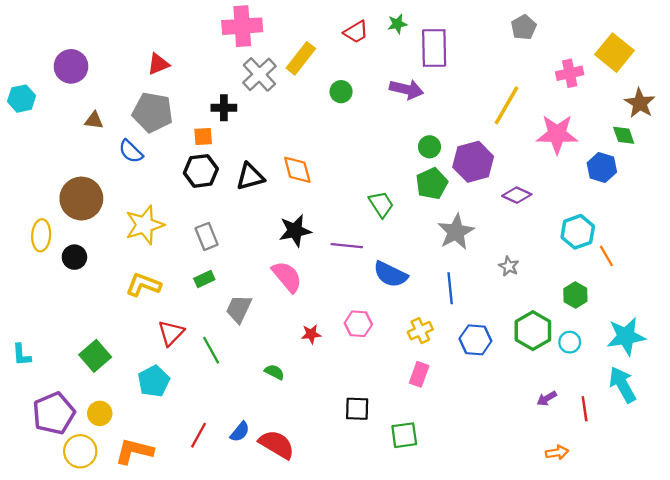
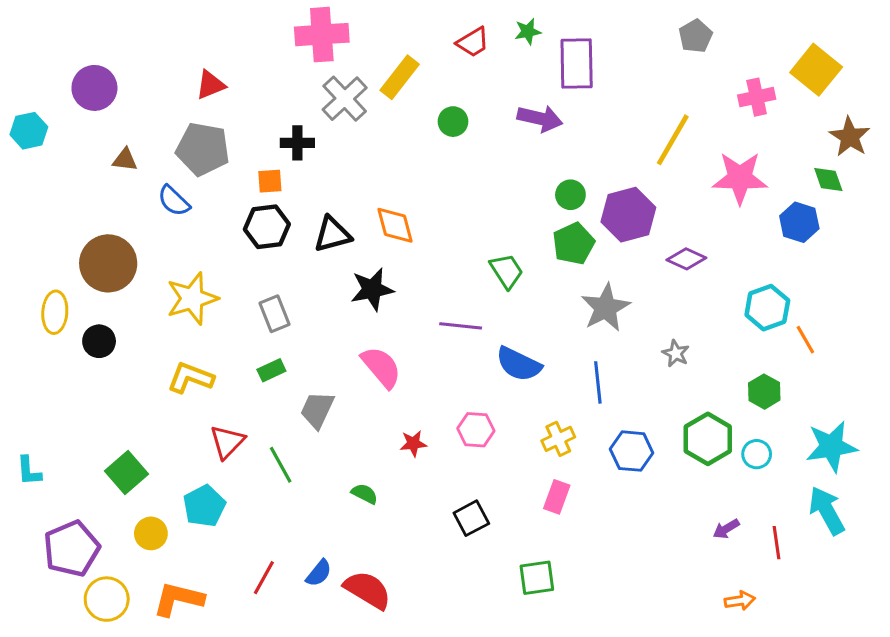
black star: (295, 231) -> (372, 289), moved
black square: (357, 409) -> (471, 518), moved, turned -30
yellow circle: (100, 413) -> (151, 533), moved

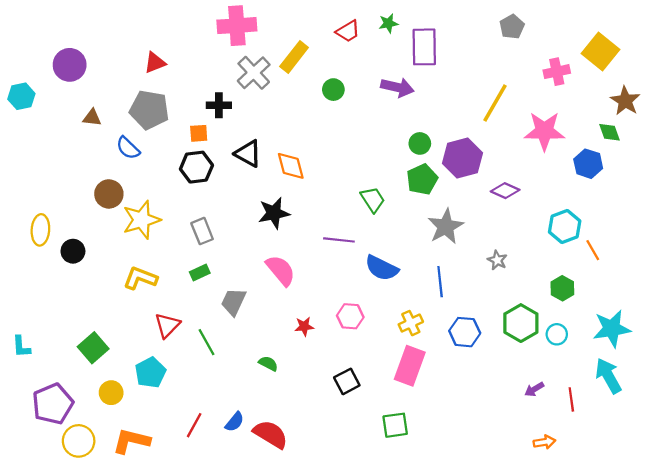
black triangle: (332, 234) -> (248, 154), moved, turned 44
brown circle: (108, 263) -> (109, 194), moved, size x0.7
pink rectangle: (557, 497) -> (410, 366), size x1.6

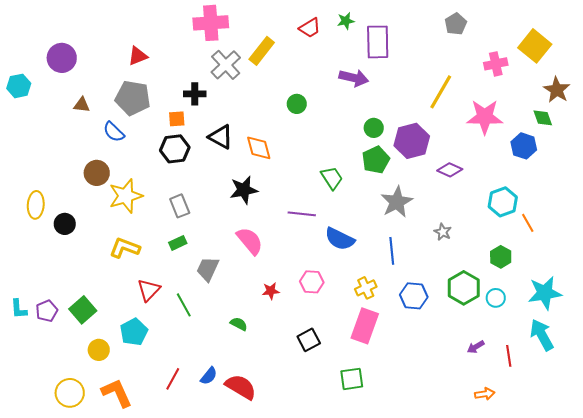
green circle: (333, 90) -> (297, 104), moved
purple pentagon: (53, 404) -> (47, 311), moved, size x0.6
orange L-shape: (131, 441) -> (117, 393), turned 52

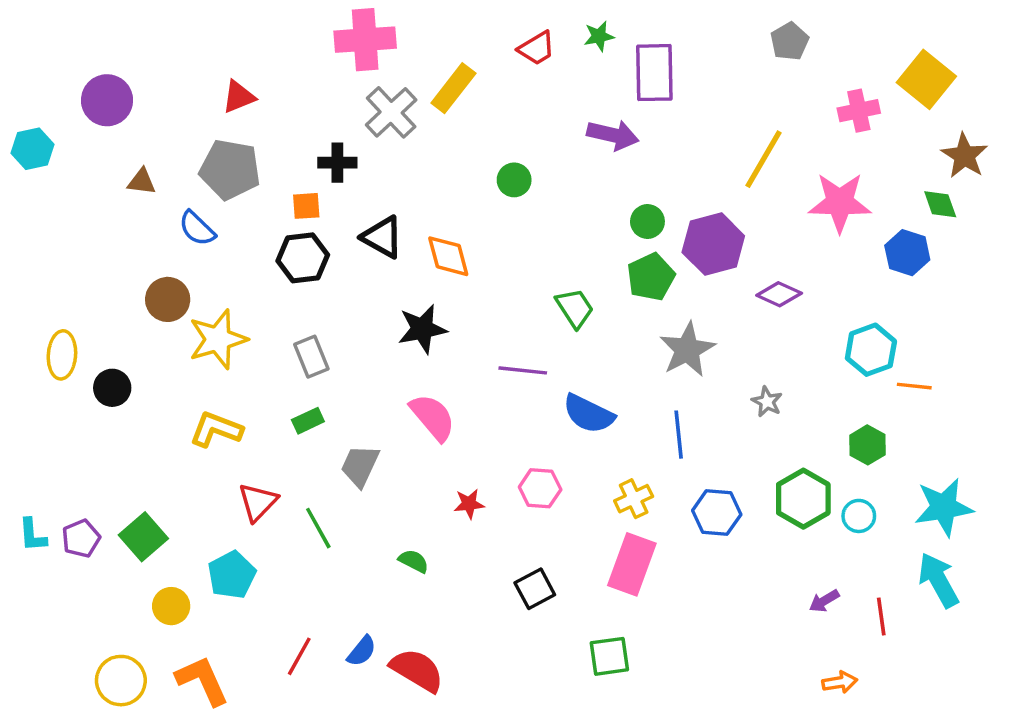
orange line: (528, 223) -> (914, 386), turned -54

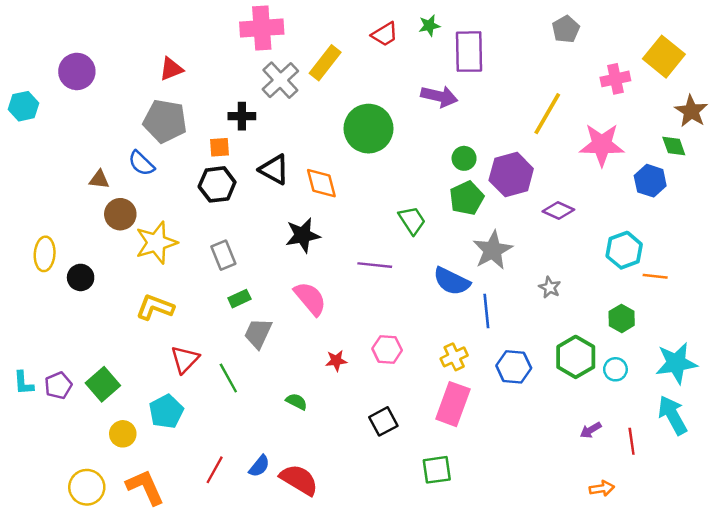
green circle: (514, 180) -> (369, 129), size x2.0
brown triangle: (142, 182) -> (99, 179), moved
blue semicircle: (589, 414) -> (452, 281), moved
green rectangle: (308, 421) -> (239, 299), moved

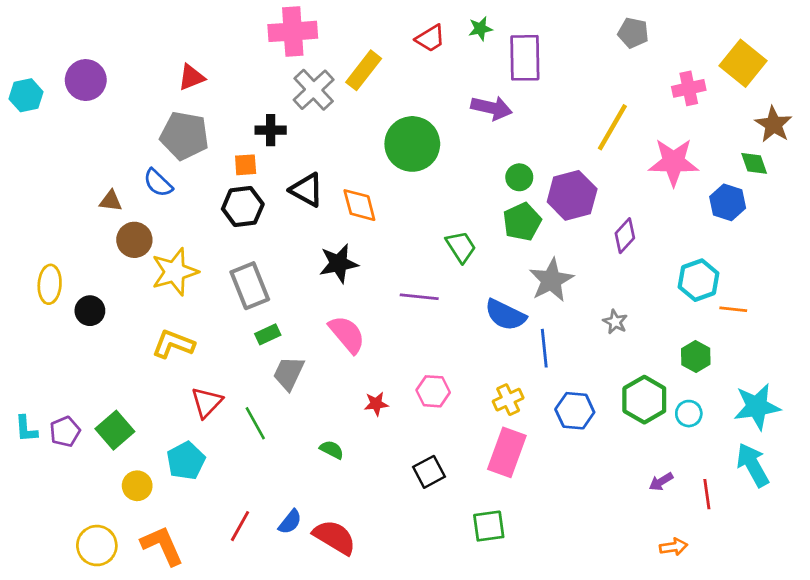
gray pentagon: (566, 29) -> (633, 33), turned -30
cyan hexagon: (24, 106) -> (26, 95), moved
purple diamond: (558, 210) -> (625, 236), turned -72
gray rectangle: (223, 255) -> (250, 286), size x1.4

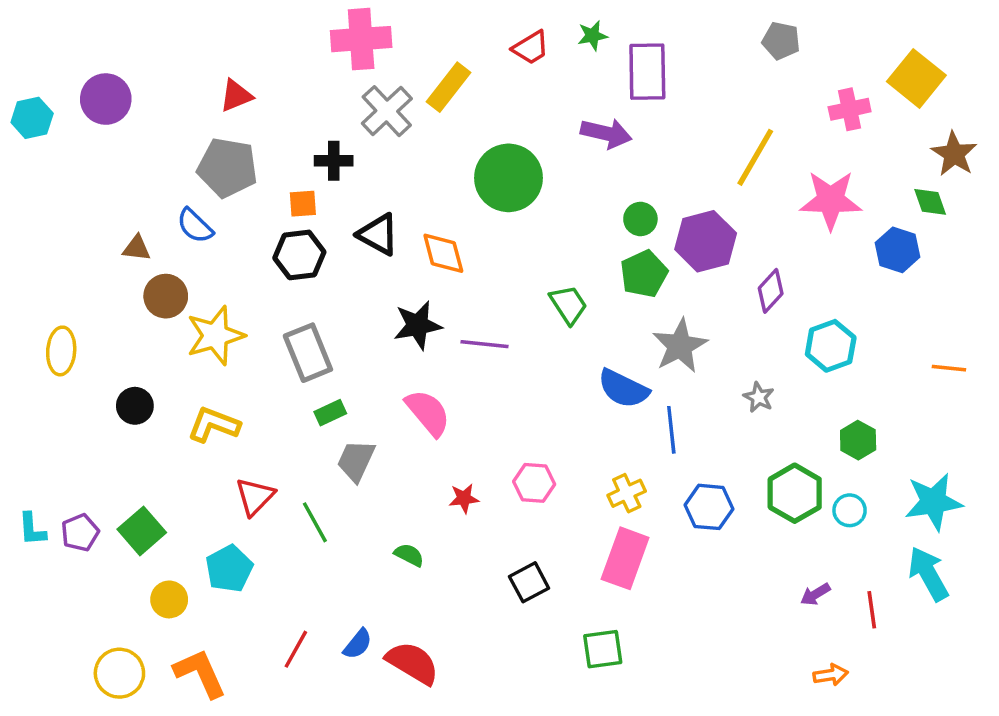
cyan hexagon: (699, 280) -> (831, 346), moved
purple line: (419, 297) -> (484, 344), moved
orange line: (733, 309) -> (949, 368), moved
black circle: (90, 311) -> (135, 406), moved

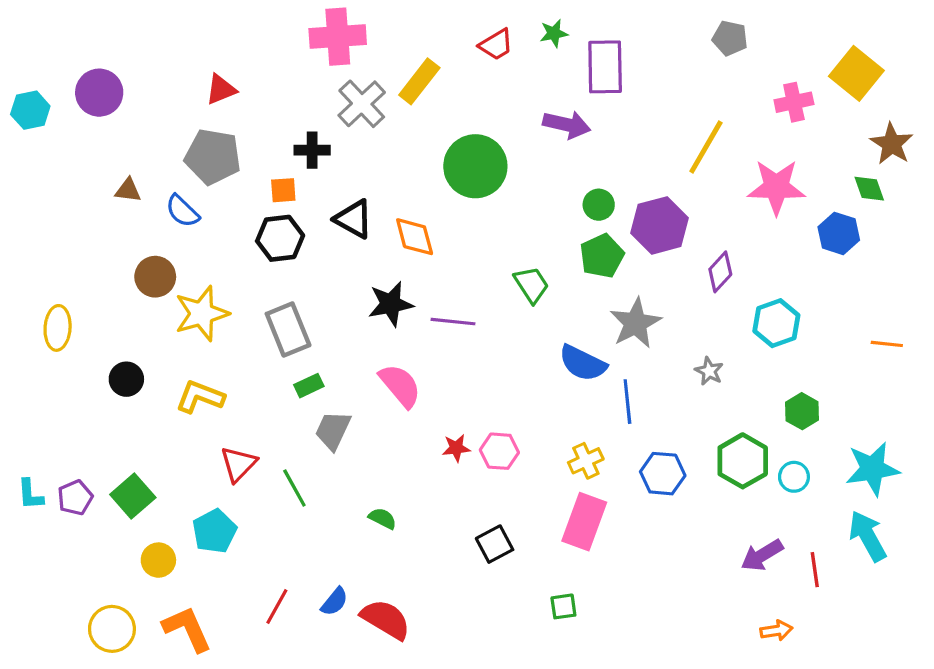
brown triangle: (137, 248) -> (128, 190), moved
red star: (464, 498) -> (456, 448), moved
purple arrow: (815, 594) -> (762, 555), size x1.5
green square: (603, 649) -> (563, 606), size x0.7

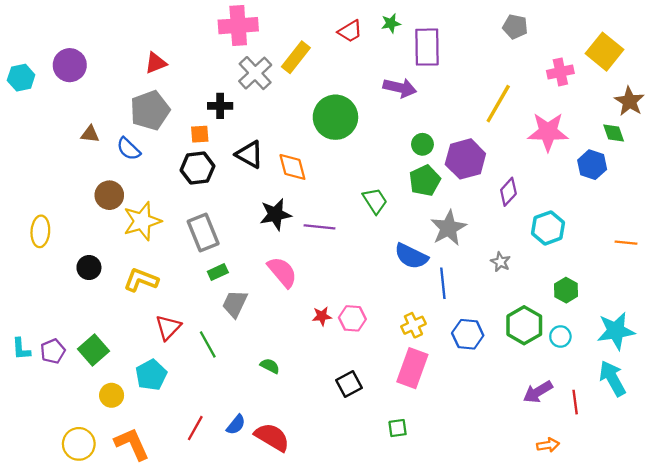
gray pentagon: (213, 157) -> (150, 110), turned -30

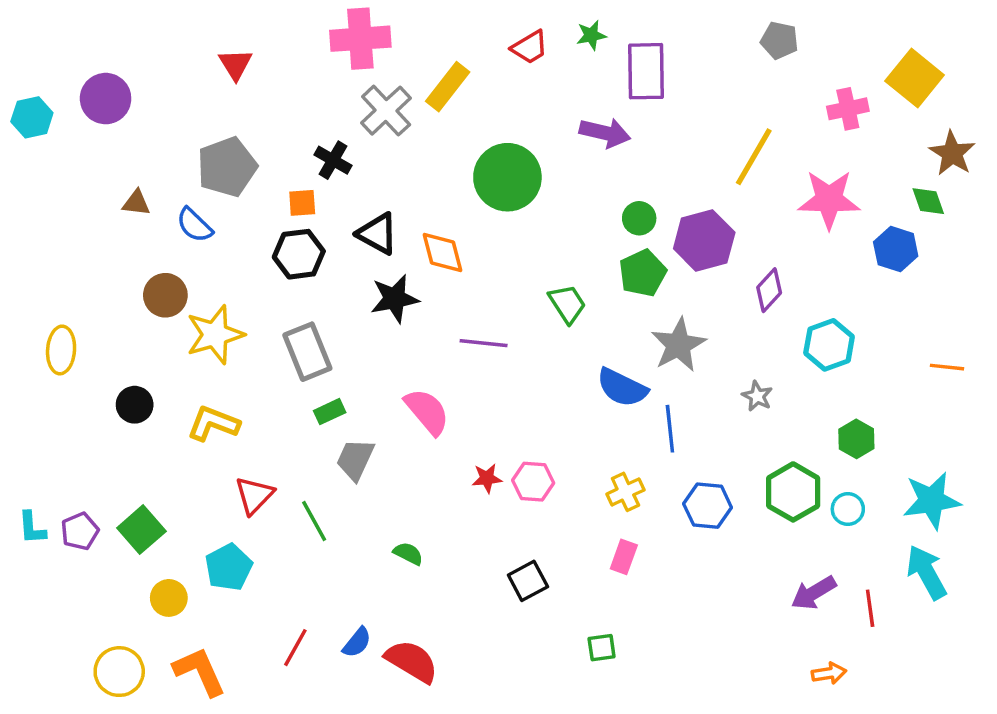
red triangle: (156, 63) -> (236, 64), moved, turned -40
black cross: (220, 106) -> (333, 160), turned 30
black star: (276, 214) -> (395, 299), moved
pink rectangle: (412, 368) -> (624, 557), size x0.6

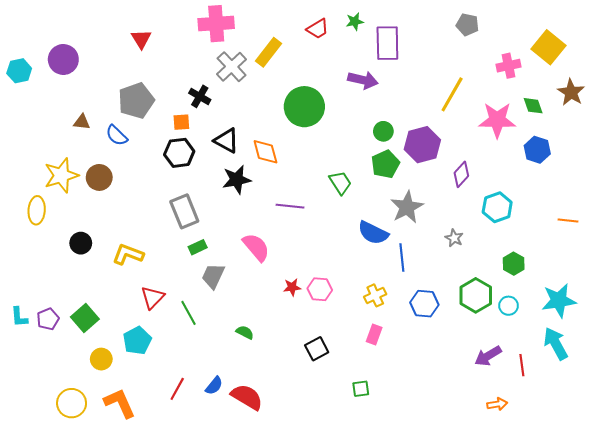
green diamond: (928, 201) -> (533, 106), moved
yellow star: (215, 335) -> (61, 175), moved

